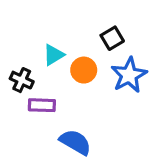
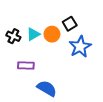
orange circle: (84, 70) -> (52, 34), moved
black cross: (22, 80) -> (13, 36), moved

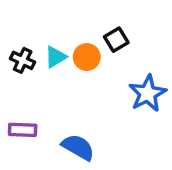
blue star: (80, 47) -> (148, 93), moved
purple rectangle: (26, 65) -> (23, 130), moved

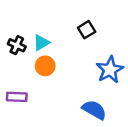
orange circle: (87, 57) -> (45, 66), moved
blue semicircle: (78, 147) -> (94, 110), moved

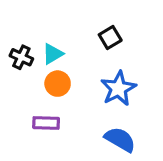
blue star: (110, 70) -> (118, 88), moved
purple rectangle: (17, 97) -> (46, 123), moved

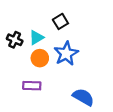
black square: (110, 37) -> (60, 21), moved
blue star: (118, 88) -> (66, 54), moved

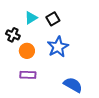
cyan triangle: (36, 38) -> (31, 18), moved
orange circle: (40, 58) -> (27, 51), moved

